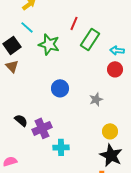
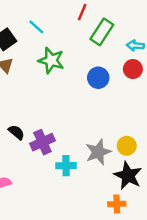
cyan line: (27, 27) -> (36, 27), moved
green star: (49, 44) -> (51, 60), moved
blue circle: (60, 88) -> (98, 78), moved
gray star: (96, 99) -> (98, 152), moved, size x1.5

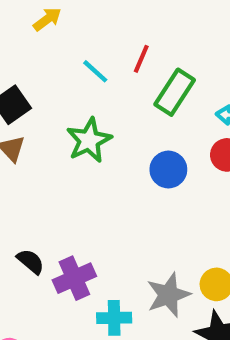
cyan line: (36, 27) -> (95, 71), moved
green star: (51, 60) -> (89, 140), turned 30

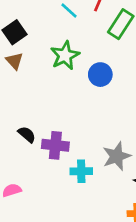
blue circle: (168, 170) -> (100, 75), moved
purple cross: (74, 278) -> (55, 145), turned 30

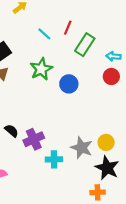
purple cross: (55, 145) -> (34, 139), turned -30
gray star: (117, 156) -> (82, 148), turned -30

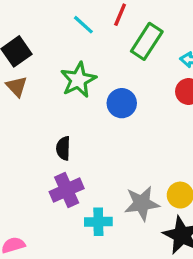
black semicircle: (11, 131) -> (63, 148), moved, turned -128
gray star: (82, 148) -> (142, 203), turned -30

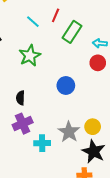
blue circle: (122, 103) -> (66, 85), moved
gray star: (142, 203) -> (69, 132), turned -30

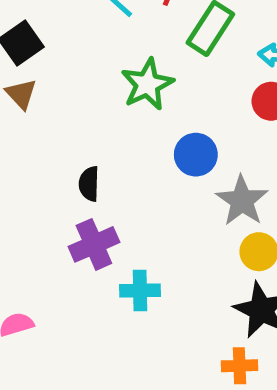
green star: (30, 56) -> (147, 84), moved
gray star: (69, 132) -> (242, 201), moved

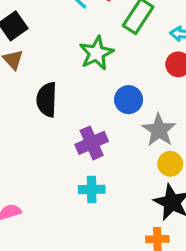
black semicircle: (89, 184) -> (47, 100), moved, size x1.5
purple cross: (94, 244) -> (92, 143), moved

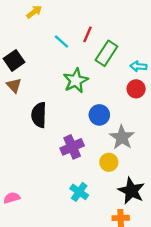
yellow circle: (170, 164) -> (109, 162), moved
cyan cross: (92, 189) -> (79, 192), moved, turned 36

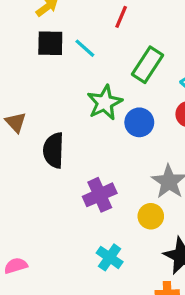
red line: (87, 34) -> (121, 17), moved
black square: (14, 60) -> (50, 43), moved, turned 36
brown triangle: (14, 85) -> (16, 122), moved
blue circle: (99, 115) -> (139, 122), moved

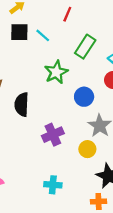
blue circle: (139, 122) -> (84, 97), moved
cyan cross: (110, 257) -> (53, 185), moved, turned -30

